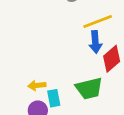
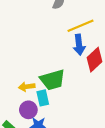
green trapezoid: (89, 88) -> (52, 80), moved

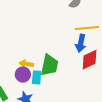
green trapezoid: (52, 80) -> (49, 65), turned -80
purple circle: (28, 110) -> (23, 75), moved

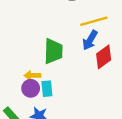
blue arrow: (81, 43) -> (90, 40), turned 30
green trapezoid: (49, 65) -> (53, 51), moved

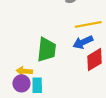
blue arrow: (90, 40) -> (83, 42), turned 30

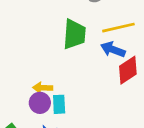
blue arrow: (83, 42) -> (113, 49), turned 48
green trapezoid: (47, 50) -> (74, 34), moved

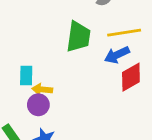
blue arrow: (113, 49) -> (117, 55), turned -50
cyan rectangle: (59, 104) -> (26, 76), moved

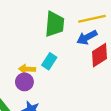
cyan rectangle: (26, 76) -> (49, 61), moved, turned 35

